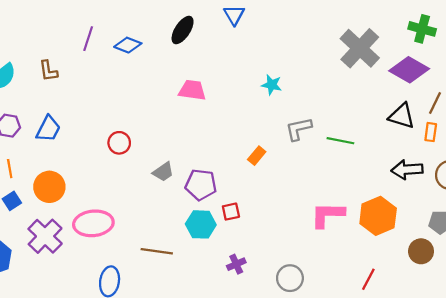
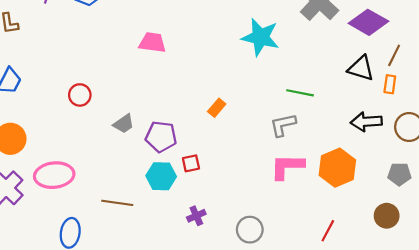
cyan star: (272, 85) -> (260, 37), moved, size x1.8
gray L-shape: (299, 129) -> (283, 125), moved
brown circle: (421, 251) -> (387, 216), moved

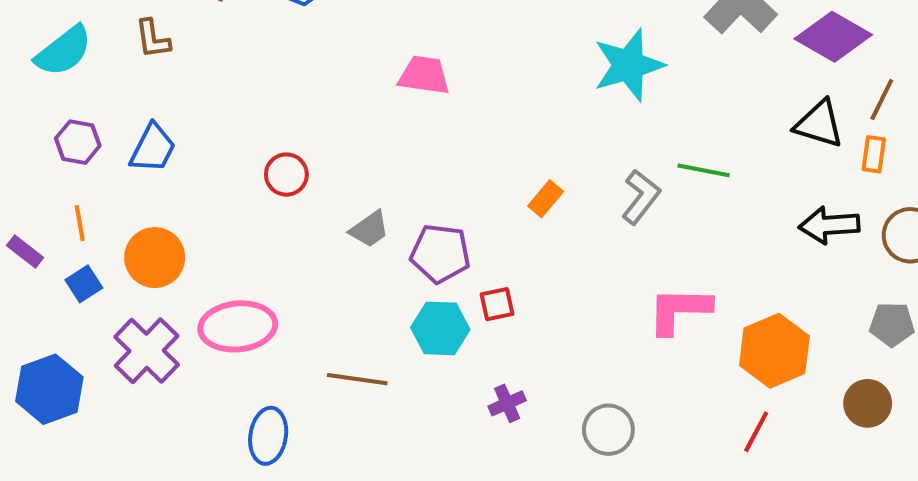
cyan star: (260, 37) -> (629, 65), turned -30
gray L-shape: (283, 125) -> (641, 197), moved, turned 140
orange hexagon: (337, 168) -> (774, 351), moved

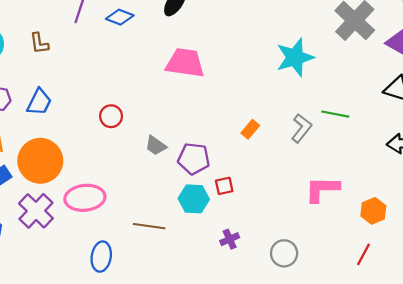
pink trapezoid: (424, 75) -> (185, 63), size x1.4
gray trapezoid: (369, 229) -> (156, 146), turned 70
orange circle: (155, 258) -> (40, 161), size x1.4
orange hexagon: (774, 351) -> (373, 211), size x0.7

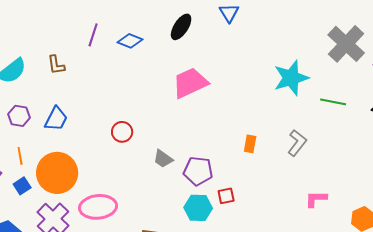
pink trapezoid: (185, 63) -> (190, 83), turned -33
green line: (335, 114) -> (333, 102), moved
orange rectangle: (250, 129) -> (250, 144), turned -30
pink L-shape: (322, 189) -> (316, 199), size x0.7

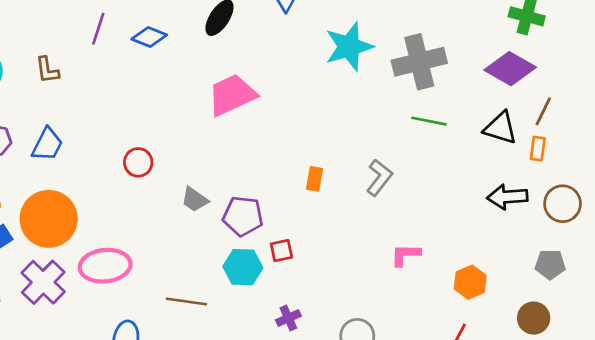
gray cross: (346, 44) -> (419, 62), moved, turned 33
cyan star: (291, 78) -> (349, 47), moved

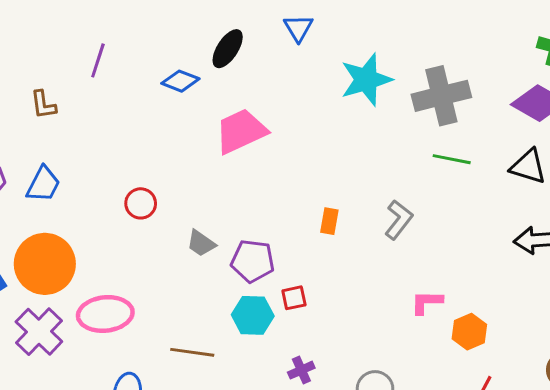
blue diamond: (149, 37) -> (180, 81), moved
orange hexagon: (470, 282) -> (469, 332), moved

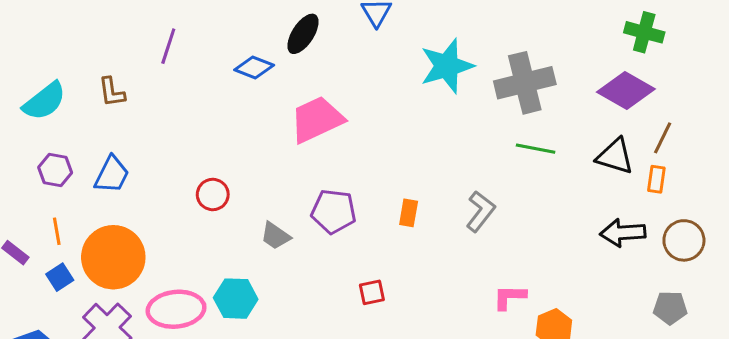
purple pentagon: (253, 261) -> (334, 211), moved
cyan hexagon: (253, 315) -> (236, 299), moved

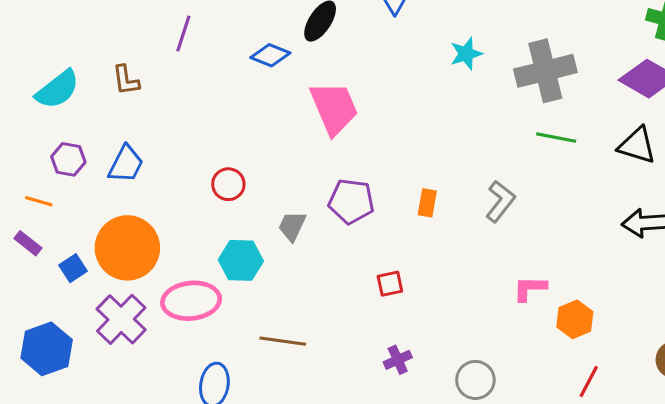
cyan star: (447, 66) -> (466, 54), size x0.6
pink trapezoid: (317, 120) -> (334, 108), turned 92
orange line: (57, 231) -> (39, 201), moved, turned -64
gray trapezoid: (275, 236) -> (292, 226), turned 80
cyan hexagon: (236, 299) -> (241, 260), moved

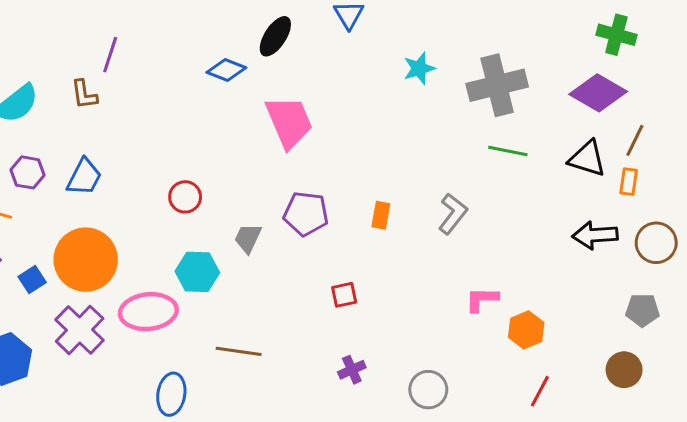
purple line: (183, 34) -> (110, 55), moved

